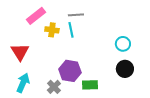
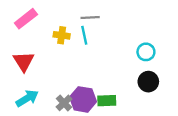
pink rectangle: (36, 16) -> (26, 19), moved
purple hexagon: (70, 71) -> (83, 99), moved
cyan arrow: (23, 83) -> (27, 98), turned 36

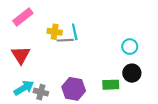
gray line: (90, 17) -> (65, 40), moved
green rectangle: (107, 101) -> (111, 85), moved
gray cross: (64, 103) -> (41, 92), moved, turned -32

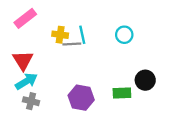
cyan circle: (130, 47) -> (124, 35), moved
cyan arrow: (24, 88) -> (26, 81), moved
gray cross: (41, 92) -> (31, 101), moved

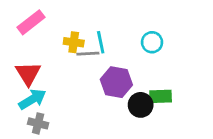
black circle: (145, 80) -> (141, 105), moved
green rectangle: (122, 93) -> (161, 96), moved
purple hexagon: (81, 98) -> (116, 82), moved

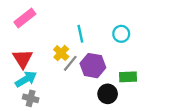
yellow cross: (74, 42) -> (61, 53), moved, turned 35
gray line: (88, 54) -> (70, 63), moved, turned -48
black circle: (141, 105) -> (108, 94), moved

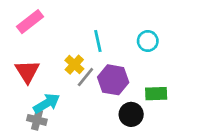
cyan arrow: (26, 79) -> (47, 103), moved

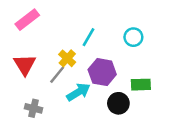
cyan line: (98, 41) -> (88, 37), turned 42
gray line: (85, 77) -> (57, 75), moved
cyan arrow: (47, 103) -> (78, 92), moved

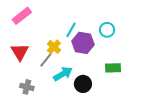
purple hexagon: (102, 72) -> (83, 43), moved
black circle: (118, 103) -> (83, 84), moved

